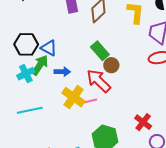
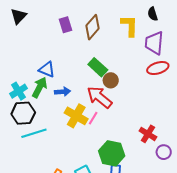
black hexagon: (26, 44) -> (23, 113), moved
cyan cross: (26, 74) -> (19, 91), moved
pink line: (90, 101) -> (93, 118), turned -40

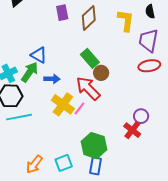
purple circle: (164, 152) -> (141, 116), moved

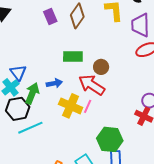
blue triangle: (39, 55) -> (18, 73), moved, turned 36
green rectangle: (90, 58) -> (73, 56), moved, turned -36
green arrow: (30, 72) -> (32, 93), moved

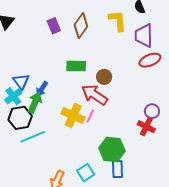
blue arrow: (54, 83) -> (42, 89), moved, turned 133

